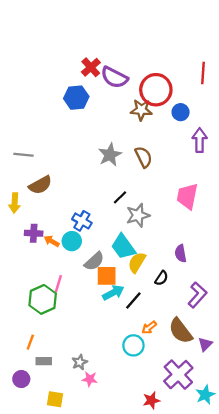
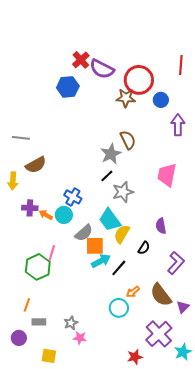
gray star: (110, 155) -> (111, 154), moved

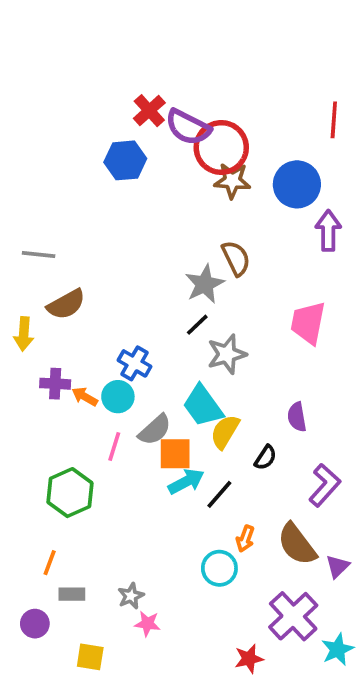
red circle: (139, 80) -> (221, 147), moved
blue circle: (161, 100) -> (297, 184), size x1.6
pink line: (52, 253) -> (114, 446), moved
orange arrow: (133, 292) -> (245, 539), turned -32

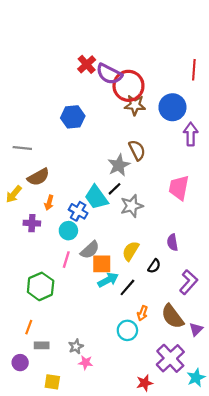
blue hexagon: (125, 160) -> (73, 117), moved
yellow arrow: (24, 334) -> (14, 194), turned 36
orange arrow: (85, 397) -> (49, 203), moved, turned -104
cyan trapezoid: (203, 406) -> (96, 197), moved

